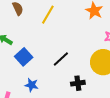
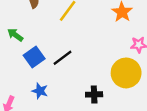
black line: (61, 59) -> (62, 58), moved

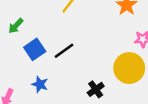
green arrow: (15, 35) -> (16, 26), turned -84
black cross: (94, 94) -> (96, 89), turned -35

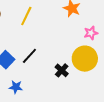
black cross: (96, 89) -> (62, 70), moved

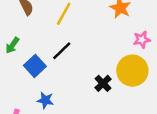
black line: (29, 56) -> (62, 51), moved

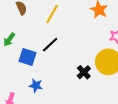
blue square: (35, 66) -> (28, 57), turned -30

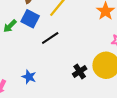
blue square: (28, 57) -> (30, 19), moved

